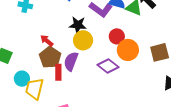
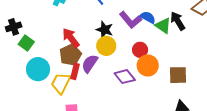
red arrow: (47, 41) -> (71, 38), size x1.5
cyan circle: (22, 79) -> (38, 69), size x1.5
yellow trapezoid: (35, 89) -> (61, 83), moved

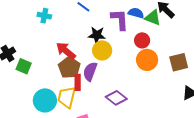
purple L-shape: (131, 20) -> (120, 20), turned -130
red circle: (140, 50) -> (142, 40), moved
cyan circle: (38, 69) -> (45, 100), moved
purple diamond: (125, 77) -> (116, 98), moved

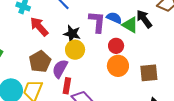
red arrow: (66, 51) -> (39, 27), moved
red rectangle: (78, 82) -> (67, 86), moved

